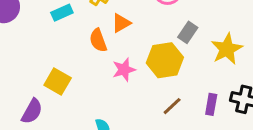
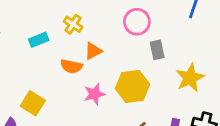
gray rectangle: (188, 32) -> (157, 50), moved, turned -48
orange semicircle: (98, 40) -> (71, 66), turned -60

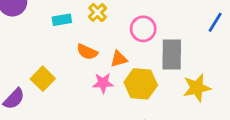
pink circle: (137, 22) -> (143, 29), moved
gray rectangle: (157, 50) -> (172, 54), size x1.6
orange triangle: (93, 51) -> (119, 59), moved

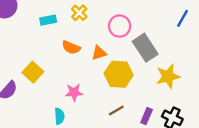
gray rectangle: (172, 54) -> (145, 48), turned -32
pink star: (103, 83) -> (74, 92), moved

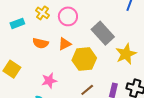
pink circle: (120, 26) -> (68, 16), moved

